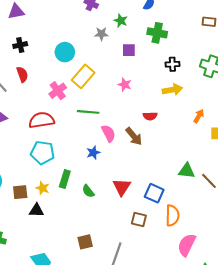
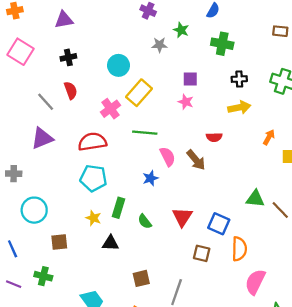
purple square: (129, 50) -> (190, 79), moved
brown square: (20, 192) -> (59, 242), moved
black triangle: (36, 210) -> (111, 243), moved

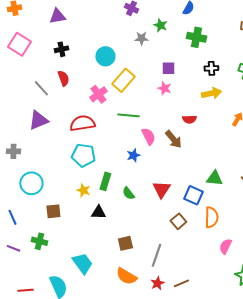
green triangle: (255, 199) -> (214, 178), moved
brown square: (202, 253) -> (178, 221), turned 35
pink semicircle: (255, 282) -> (225, 246), size x0.7

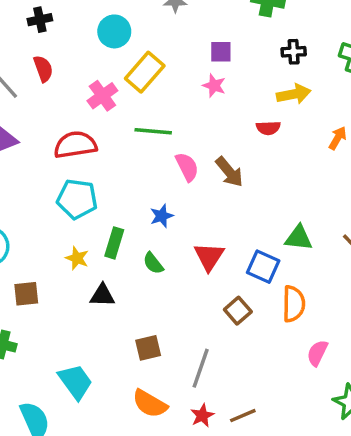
red semicircle: (189, 119) -> (268, 128), moved
blue star: (133, 155) -> (162, 216), moved

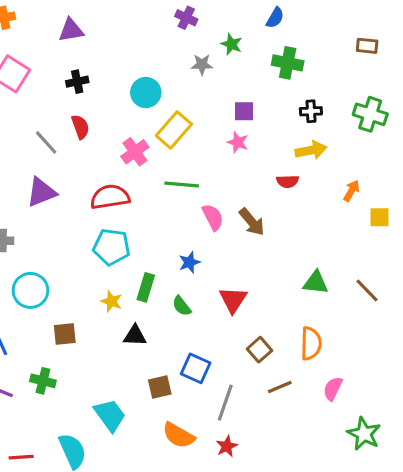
blue square: (263, 267) -> (196, 368), moved
brown square: (148, 348) -> (160, 387), moved
brown line: (243, 416) -> (280, 387), moved

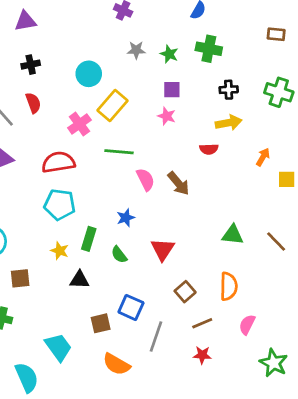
green star: (231, 44) -> (169, 54), moved
red star: (227, 446) -> (202, 355), moved, turned 30

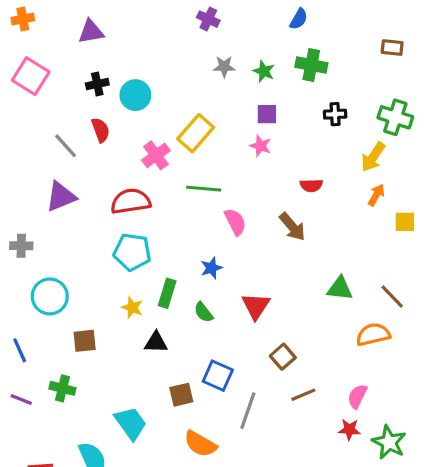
cyan circle: (89, 74) -> (135, 95), moved
yellow arrow: (229, 123) -> (373, 157), moved, turned 135
brown arrow: (178, 183) -> (292, 227), moved
orange semicircle: (229, 286) -> (373, 334), moved, turned -104
red star: (202, 355) -> (349, 430), moved

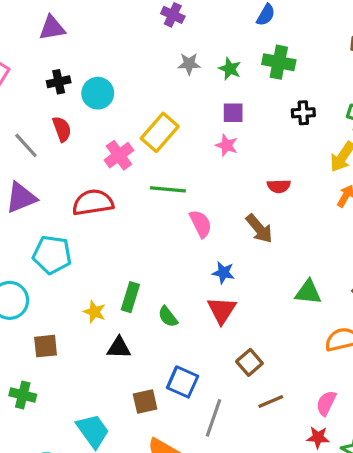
cyan pentagon: (132, 252) -> (52, 255), moved
blue star: (211, 268) -> (223, 273), moved, turned 30

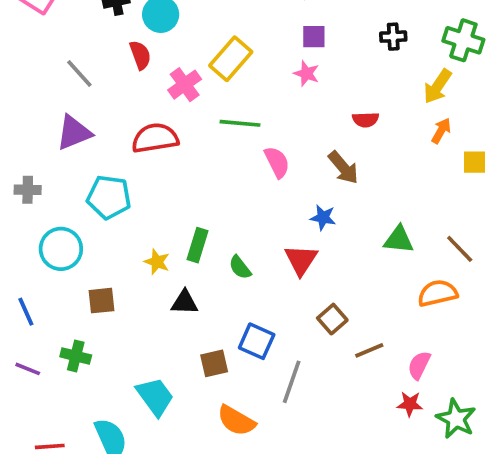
red semicircle: (62, 129) -> (140, 55), moved
blue star: (223, 273) -> (323, 217), moved
brown line: (271, 402) -> (369, 350), moved

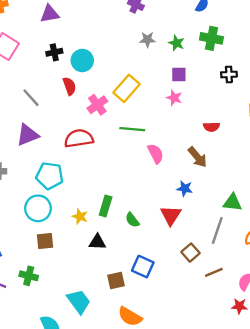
cyan circle: (61, 249) -> (38, 208), moved
gray line: (292, 382) -> (217, 230), moved

